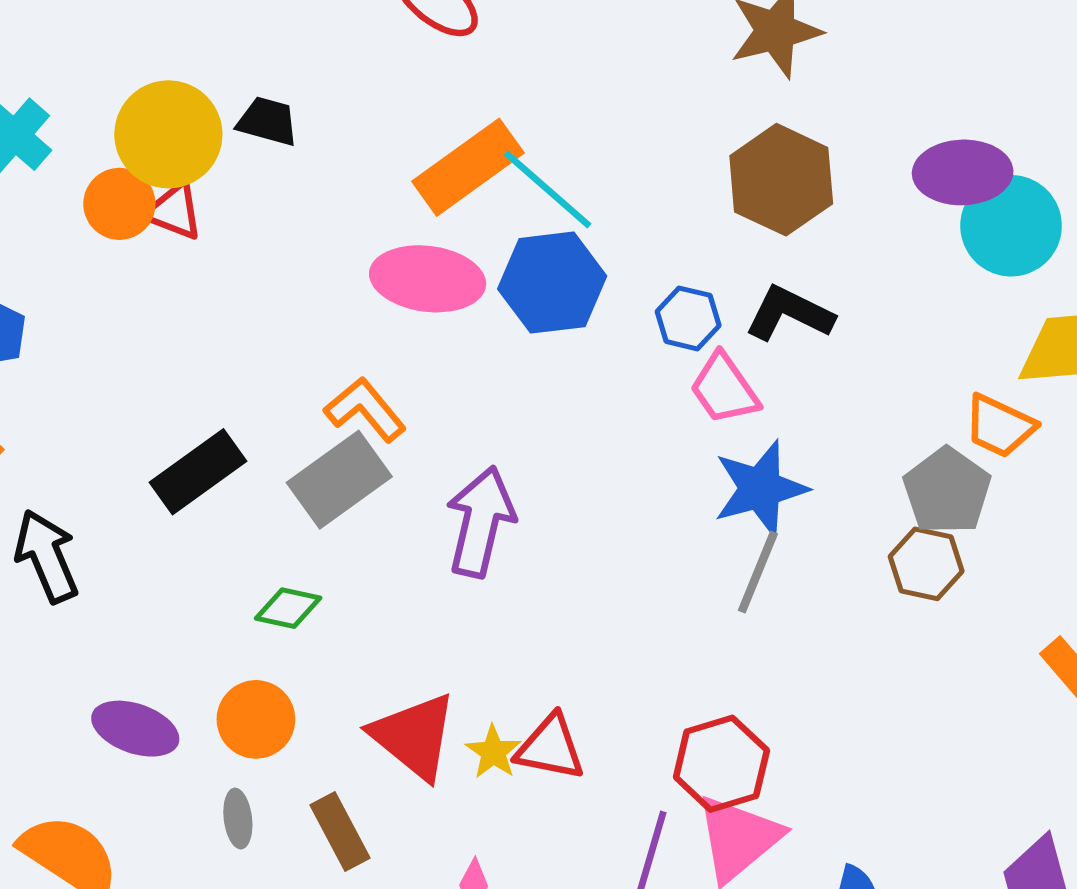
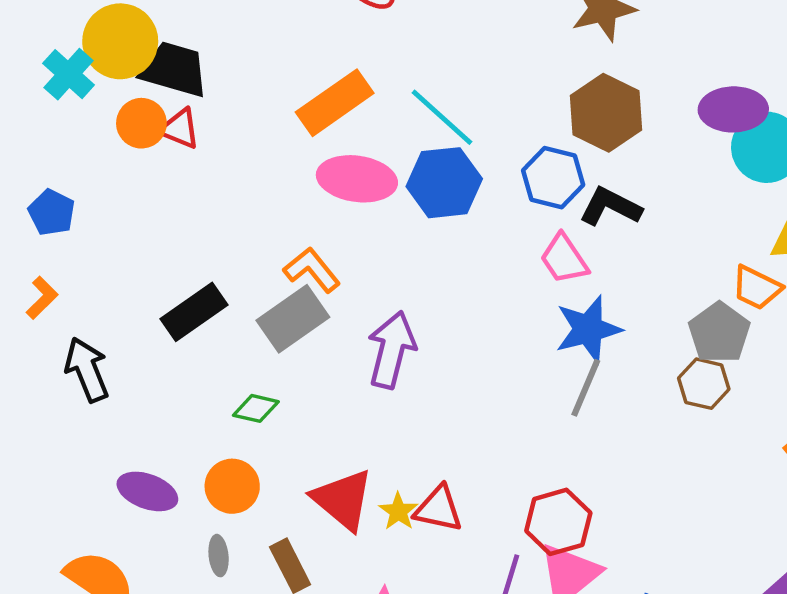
black trapezoid: (268, 121) -> (174, 69), moved, size x1.6
yellow circle: (168, 134) -> (120, 41), moved
orange rectangle: (468, 167) -> (335, 103), moved
blue hexagon: (688, 318) -> (553, 178), moved, size x1.4

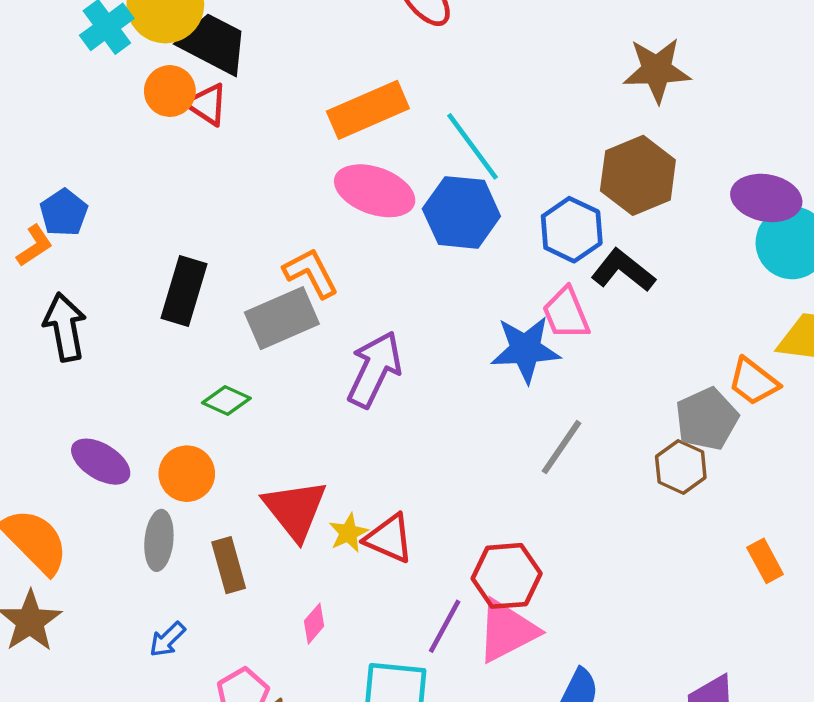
blue pentagon: (52, 212) -> (64, 213), moved
black rectangle: (194, 312) -> (184, 291), turned -50
blue star: (588, 329) -> (525, 349), moved
gray ellipse: (219, 556) -> (159, 540), size x1.4

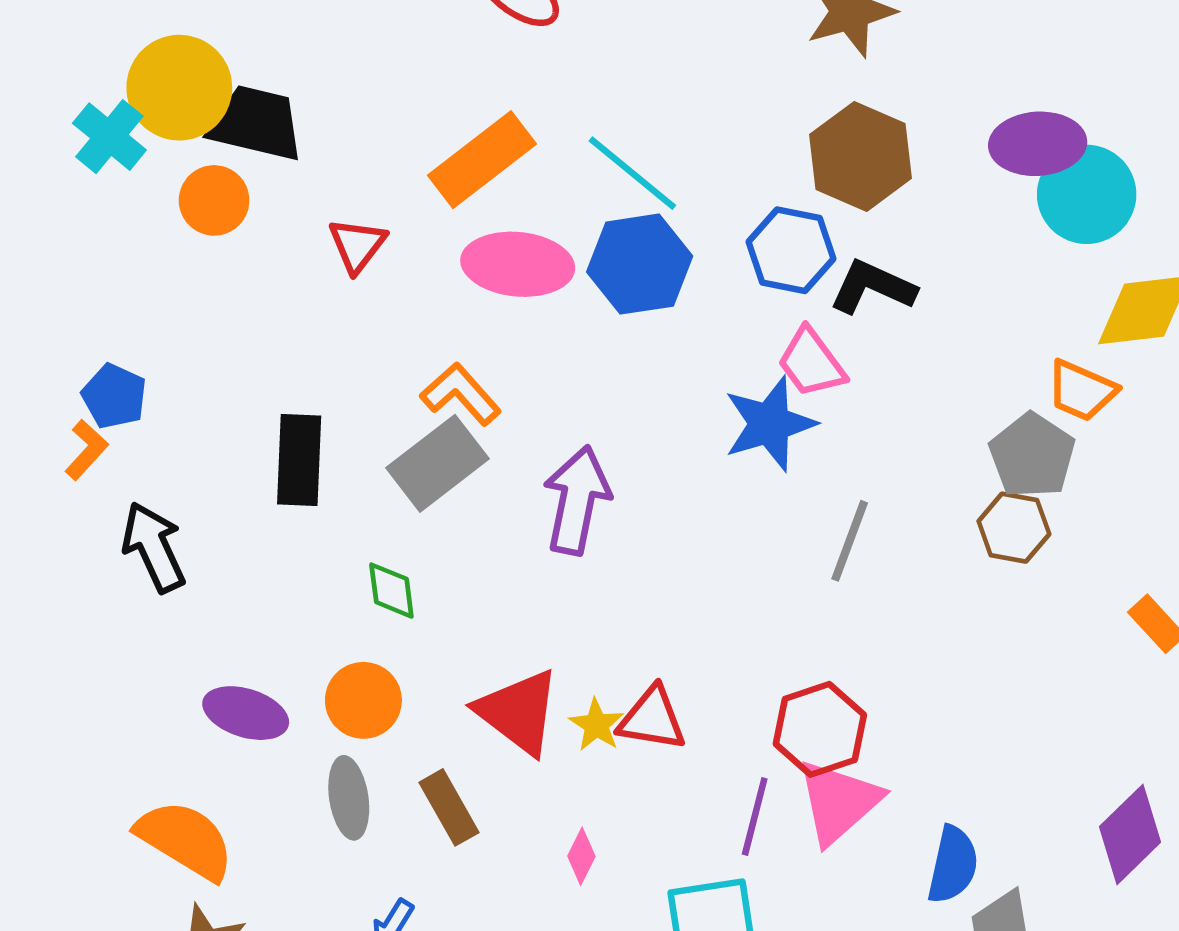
red triangle: (207, 104) -> (357, 245), moved, turned 48
green diamond: (226, 400) -> (391, 591), turned 72

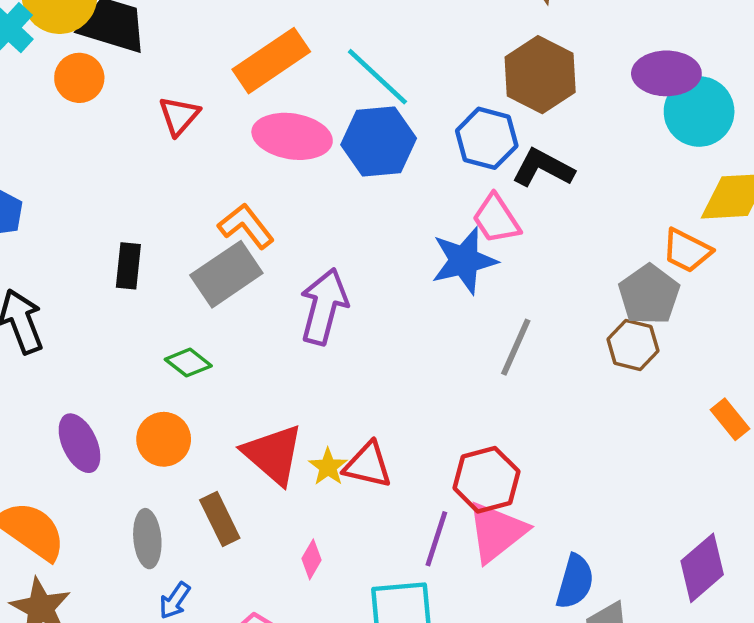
black rectangle: (299, 460) -> (128, 266), size x0.7
green diamond: (391, 591) -> (188, 363), turned -48
purple ellipse: (246, 713) -> (79, 443), turned 44
gray ellipse: (349, 798) -> (147, 539), moved

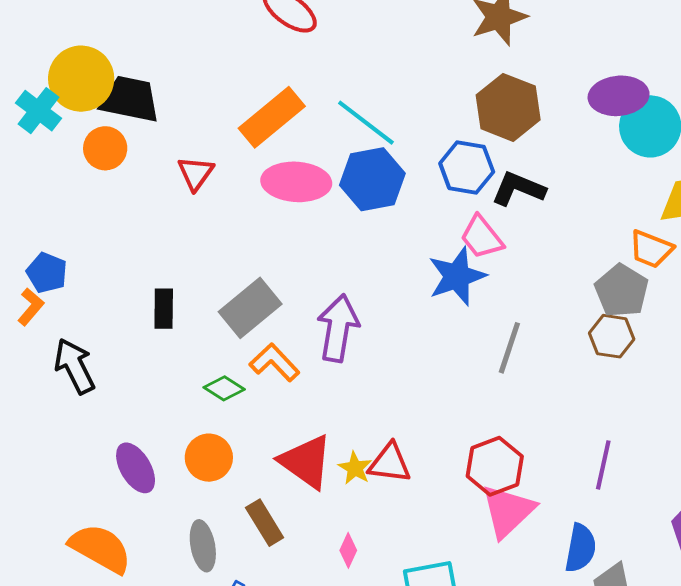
orange L-shape: (246, 226) -> (275, 363), moved
purple line: (436, 539) -> (603, 465), moved

